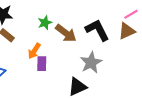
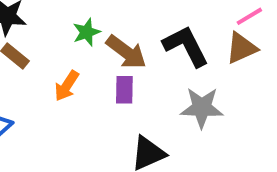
gray star: (91, 63) -> (202, 108), moved, turned 30
purple rectangle: (42, 64) -> (124, 90), moved

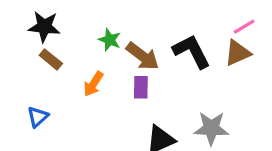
green star: (87, 32) -> (110, 40), turned -30
gray star: (202, 108) -> (211, 128), moved

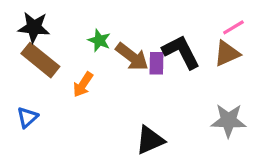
brown rectangle: (51, 59) -> (40, 60), size x1.6
purple rectangle: (141, 87) -> (157, 63), moved
gray star: (211, 128) -> (229, 121), moved

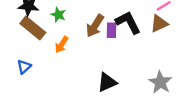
green star: (99, 40) -> (58, 15), moved
brown arrow: (132, 57) -> (95, 26), turned 85
gray star: (229, 121) -> (160, 82), moved, turned 30

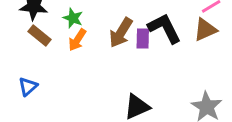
brown rectangle: (33, 28) -> (39, 36), size x0.7
orange arrow: (62, 45) -> (77, 40), moved

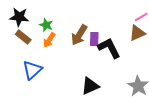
black L-shape: (165, 28) -> (109, 48), moved
blue triangle: (28, 86) -> (32, 70), moved, size x1.5

